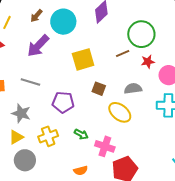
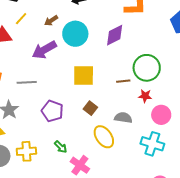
gray line: (30, 82) -> (27, 82), turned -36
yellow cross: (48, 136) -> (26, 151), moved

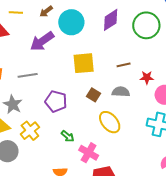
yellow line: (21, 19) -> (16, 12), turned 56
green circle: (147, 68) -> (146, 25), moved
gray semicircle: (123, 118) -> (121, 92), moved
yellow cross: (26, 151) -> (30, 131), moved, turned -30

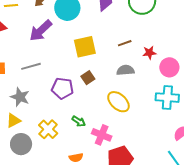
brown square: (93, 95) -> (88, 78), moved, turned 32
yellow cross: (30, 131) -> (48, 129), moved

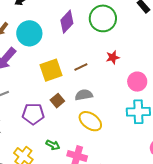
brown line: (125, 43) -> (81, 67), moved
red star: (149, 53) -> (113, 57), moved
gray semicircle: (125, 70) -> (84, 95), moved

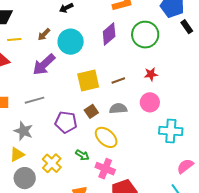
pink circle: (137, 82) -> (150, 102), moved
yellow ellipse: (90, 121) -> (106, 137), moved

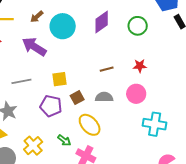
green circle: (145, 35) -> (138, 26), size x0.7
purple arrow: (44, 64) -> (34, 47), turned 70
yellow square: (88, 81) -> (59, 79), moved, size x0.7

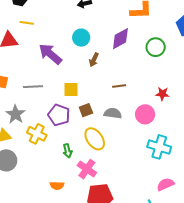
brown arrow: (37, 17) -> (94, 60), moved, turned -32
cyan circle: (63, 26) -> (81, 38), size x0.7
red star: (140, 66) -> (162, 94), moved
green arrow: (64, 140) -> (67, 151), turned 32
yellow cross: (33, 146) -> (37, 134), moved, turned -30

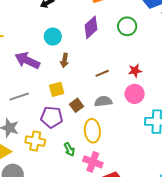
brown arrow: (94, 60) -> (64, 60), moved
red star: (162, 94) -> (135, 71), moved
yellow ellipse: (95, 139) -> (92, 131), turned 45

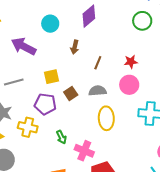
green circle: (127, 26) -> (142, 21), moved
brown arrow: (64, 60) -> (75, 47), moved
brown line: (102, 73) -> (98, 63), turned -48
yellow ellipse: (92, 131) -> (106, 118), moved

